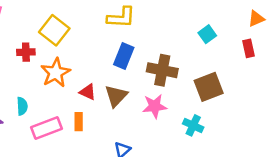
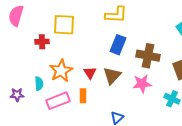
yellow square: (54, 30) -> (64, 25), turned -35
orange star: (56, 73) -> (61, 71), moved
red triangle: (88, 92) -> (90, 73), turned 32

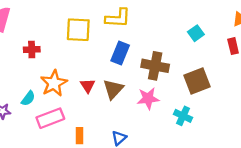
yellow square: (64, 25) -> (78, 30), moved
cyan semicircle: (39, 84) -> (28, 98), turned 40
orange rectangle: (83, 96) -> (79, 136), moved

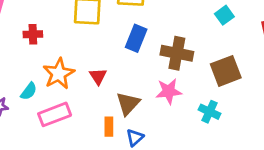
brown triangle: (113, 89) -> (128, 104), moved
orange rectangle: (79, 136) -> (109, 127), moved

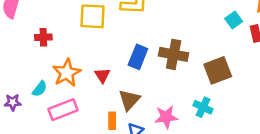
cyan square: (224, 15) -> (234, 20), moved
blue rectangle: (136, 38) -> (138, 57), moved
pink star: (169, 91) -> (166, 117), moved

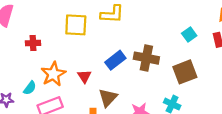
cyan square: (234, 20) -> (189, 34), moved
blue rectangle: (138, 57) -> (115, 60), turned 30

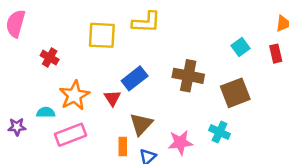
red cross: (33, 43) -> (50, 58), turned 32
blue rectangle: (115, 60) -> (135, 78), moved
cyan semicircle: (30, 88) -> (46, 112), turned -128

